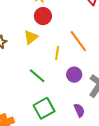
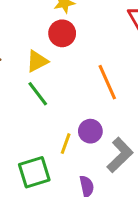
yellow line: (57, 53) -> (66, 144), moved
green line: (37, 76) -> (38, 94), moved

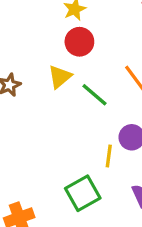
green line: (38, 94) -> (95, 95), moved

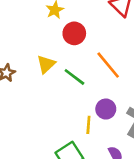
red circle: (79, 42) -> (74, 33), moved

